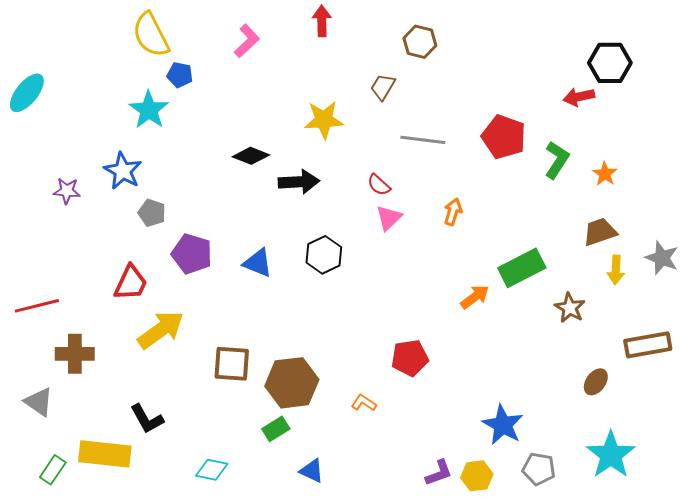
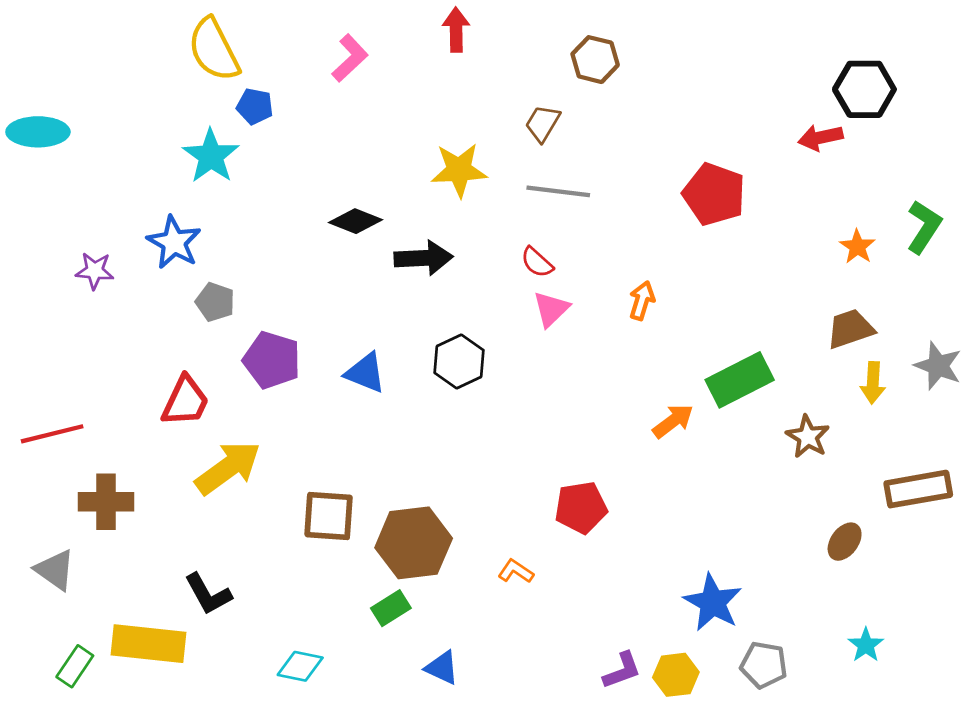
cyan ellipse: (27, 93) -> (38, 132), turned 51
gray line: (423, 140) -> (558, 191), moved
green L-shape: (557, 160) -> (924, 227), moved
cyan star: (611, 455) -> (866, 645), size x0.5

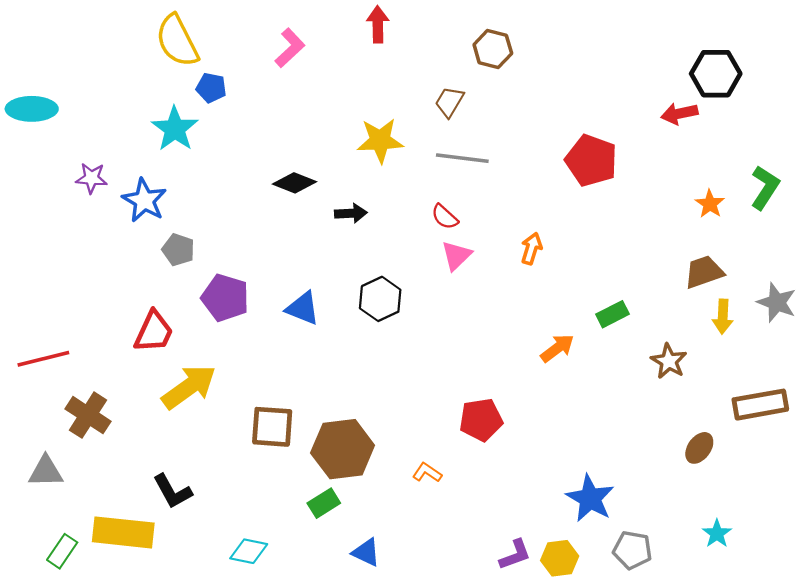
black arrow: (424, 258) -> (351, 213), size x0.7
purple star: (95, 271) -> (92, 178), moved
green rectangle: (740, 380) -> (612, 314), size x0.6
brown cross: (106, 502) -> (88, 415), turned 33
gray triangle: (55, 570) -> (46, 471), turned -36

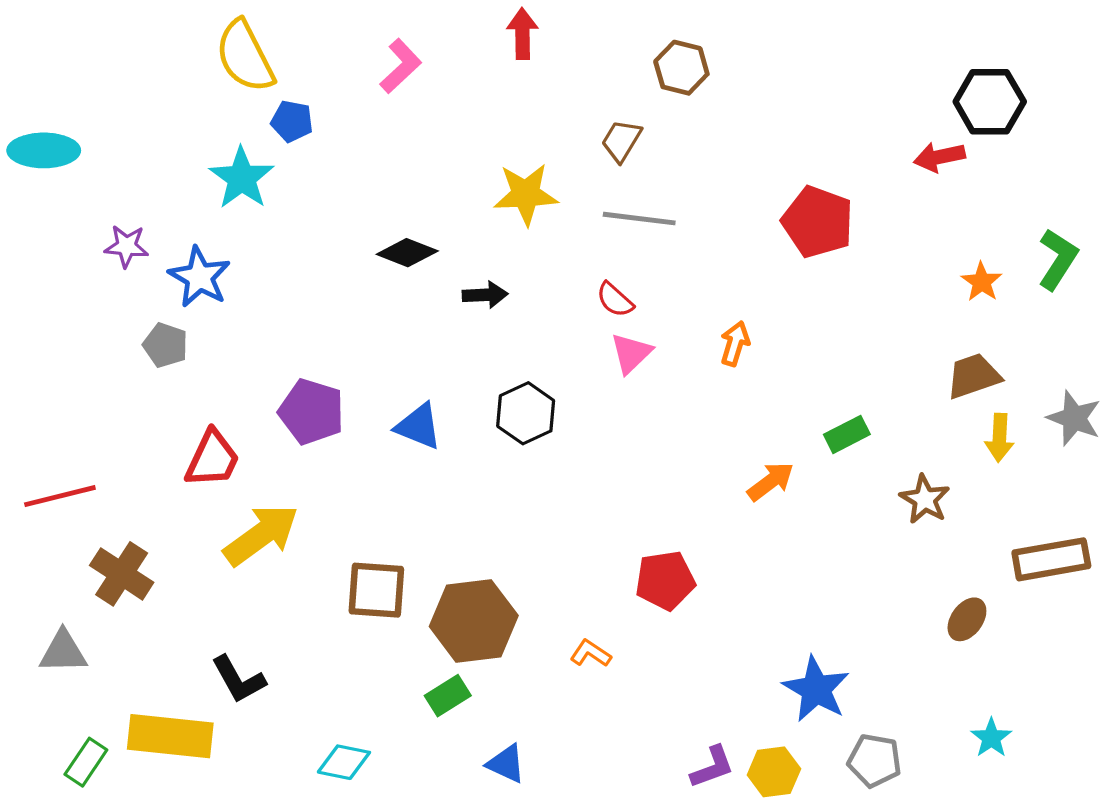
gray pentagon: (178, 250) -> (165, 345), moved

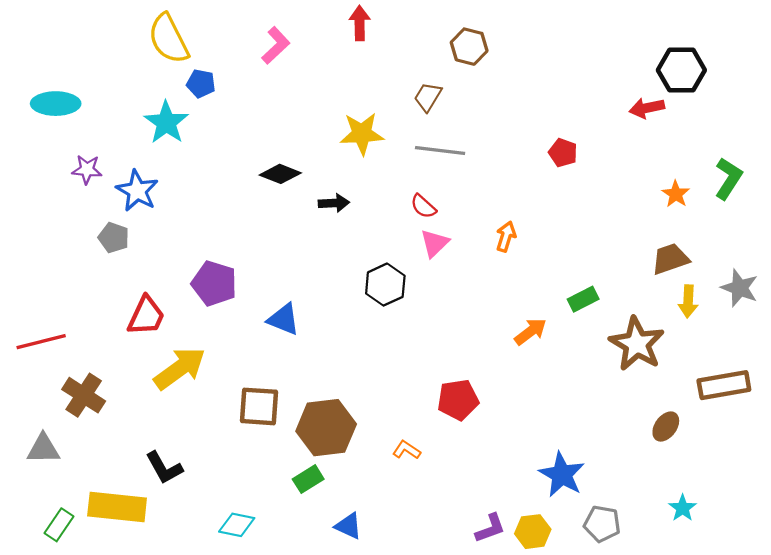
cyan ellipse: (44, 150) -> (56, 104), moved
red pentagon: (818, 222) -> (563, 153), size x0.6
black hexagon: (526, 413) -> (385, 285), moved
blue triangle: (419, 426) -> (284, 319), moved
brown star: (925, 499) -> (637, 344), size x1.6

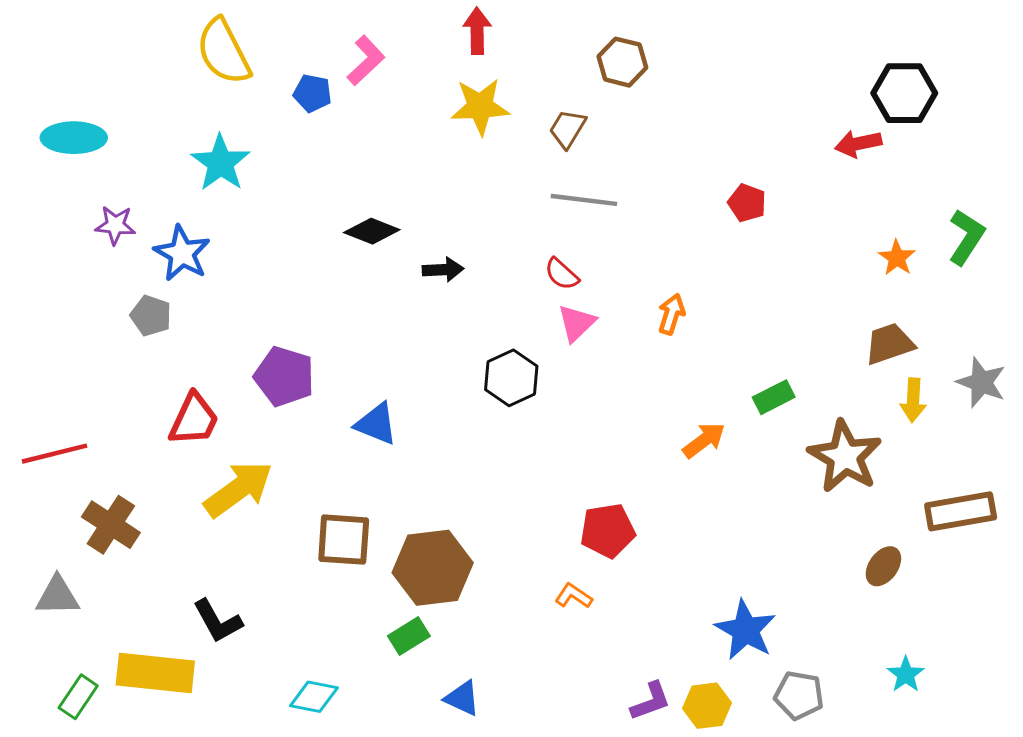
blue pentagon: (201, 83) -> (313, 93), moved
yellow star: (362, 134) -> (480, 107), moved
orange L-shape: (407, 450) -> (574, 596), moved

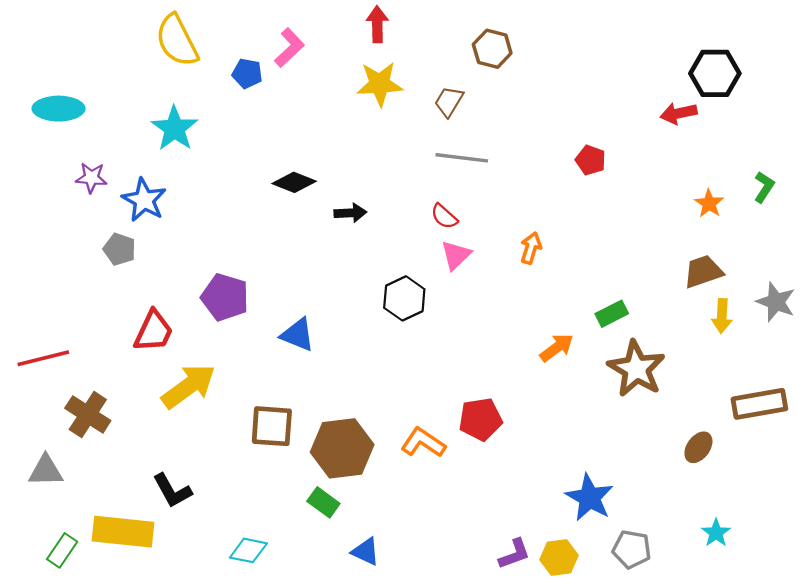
green L-shape: (967, 237) -> (764, 187), size x0.7
brown star: (845, 457) -> (636, 369), moved
orange L-shape: (574, 596) -> (423, 443), moved, size x1.5
green rectangle: (409, 636) -> (323, 502), turned 68

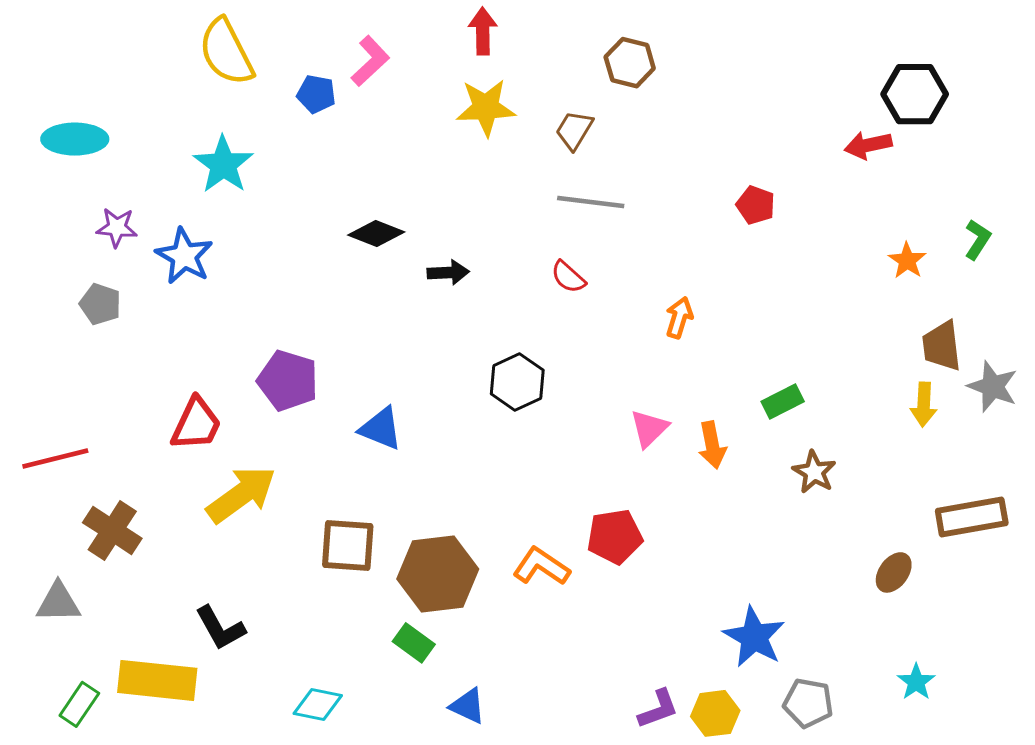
gray pentagon: (119, 249) -> (100, 304), moved
pink triangle: (456, 255) -> (649, 429), moved
brown trapezoid: (703, 271) -> (942, 346), moved, turned -78
orange arrow: (557, 348) -> (712, 445), turned 116
brown star: (636, 369) -> (814, 472), size x0.6

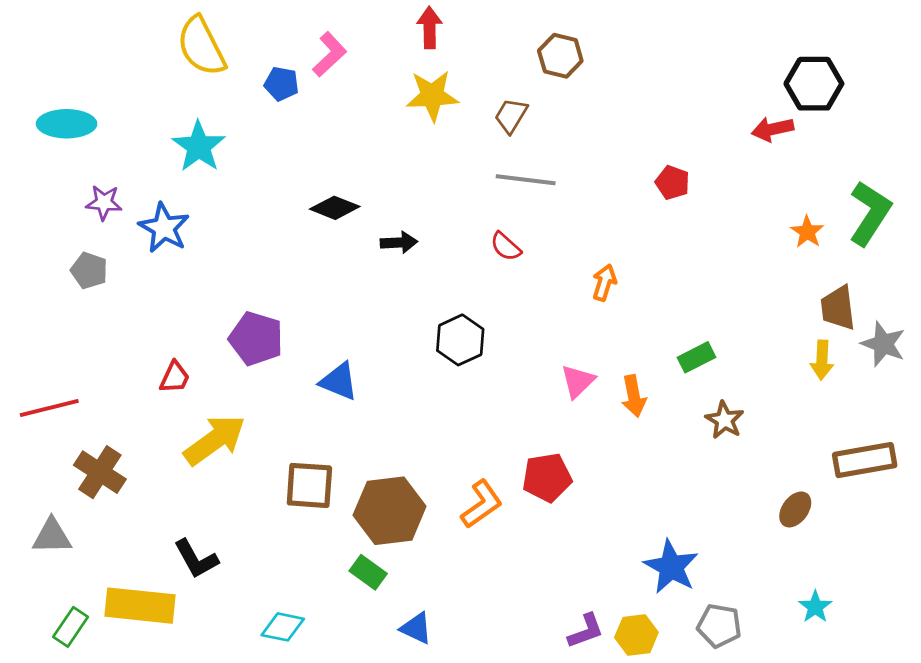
green L-shape: (978, 240) -> (870, 213), size x1.8
red trapezoid: (196, 424) -> (175, 377), size x0.7
orange L-shape: (541, 566) -> (482, 504), turned 111

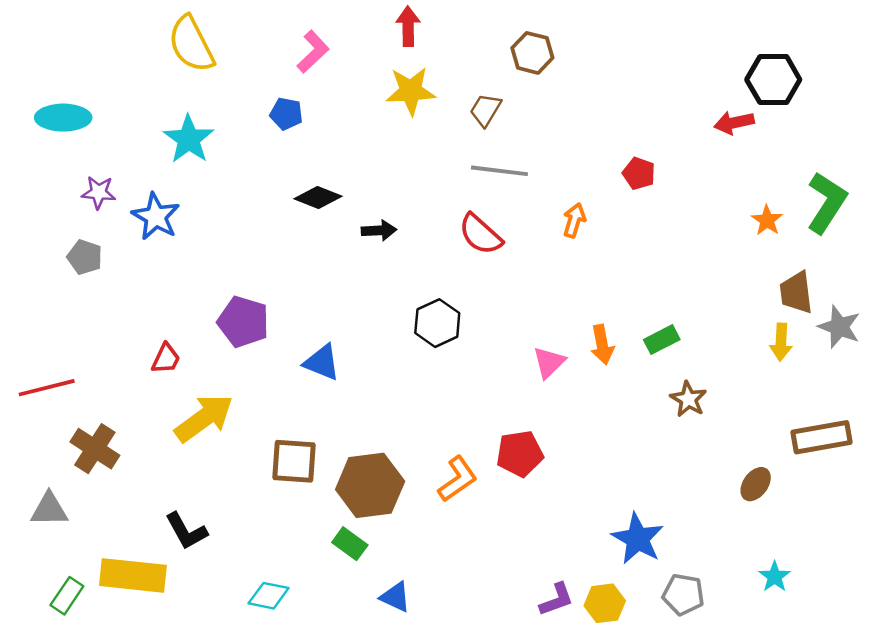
blue pentagon: (281, 84) -> (286, 114), moved
red semicircle: (506, 247) -> (480, 234), size x1.5
orange arrow: (604, 283) -> (574, 220), moved
orange arrow: (634, 396) -> (602, 345), moved

